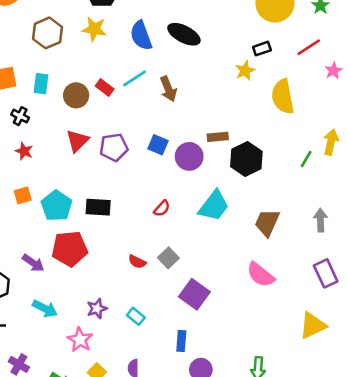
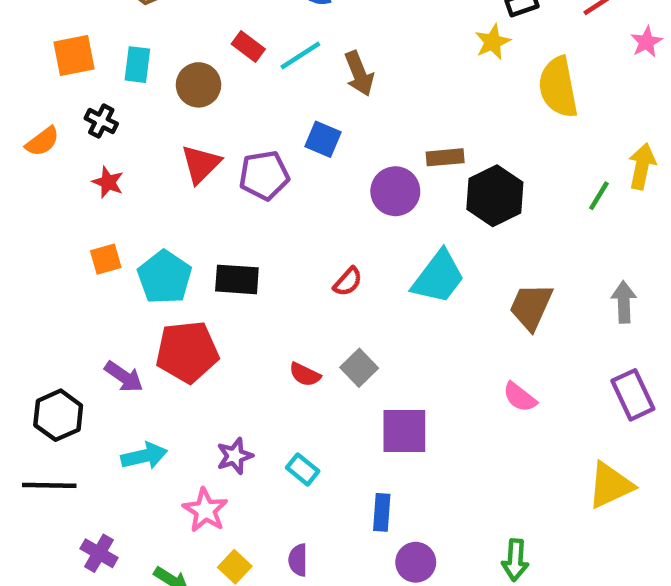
red rectangle: (105, 88) -> (248, 46), moved
blue square: (158, 145) -> (323, 139), moved
pink semicircle: (261, 275) -> (520, 397), size x0.7
purple square: (194, 294) -> (404, 431), turned -36
cyan arrow: (45, 309) -> (144, 456), turned -40

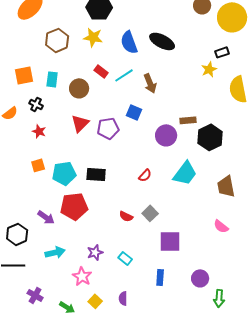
cyan pentagon: (165, 277) -> (64, 173), turned 30
brown trapezoid: (531, 307) -> (226, 186), turned -35
purple circle: (416, 562) -> (200, 278), moved

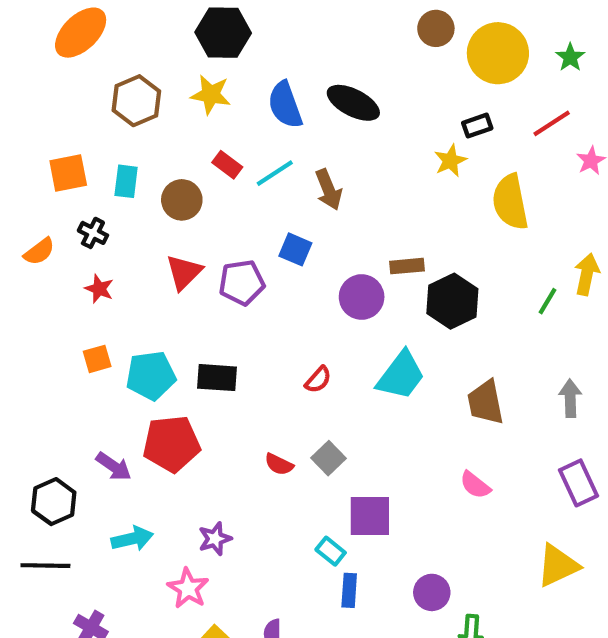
cyan rectangle: (125, 258) -> (331, 551), moved

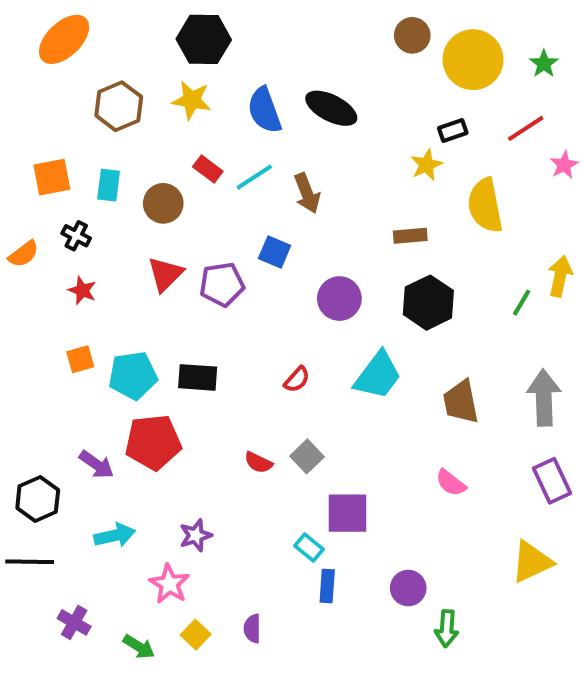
brown rectangle: (407, 266) -> (410, 236), moved
gray arrow: (570, 398) -> (544, 398), size x1.5

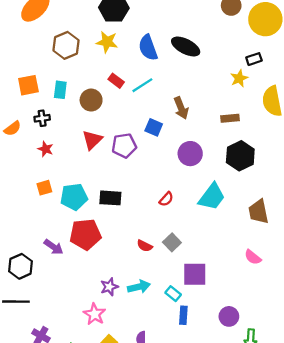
brown arrow: (307, 193) -> (181, 108), moved
black cross: (76, 236) -> (42, 118), turned -35
cyan arrow: (115, 535) -> (139, 287), moved

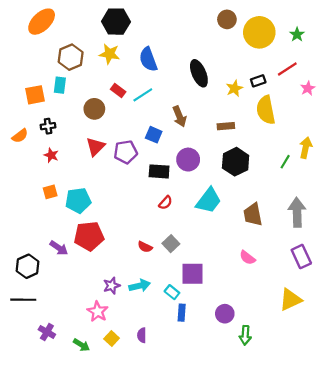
black ellipse: (186, 46) -> (199, 73), moved, turned 40
black rectangle: (254, 59) -> (258, 81), moved
cyan rectangle: (60, 90) -> (60, 85), moved
black rectangle: (110, 198) -> (159, 171), moved

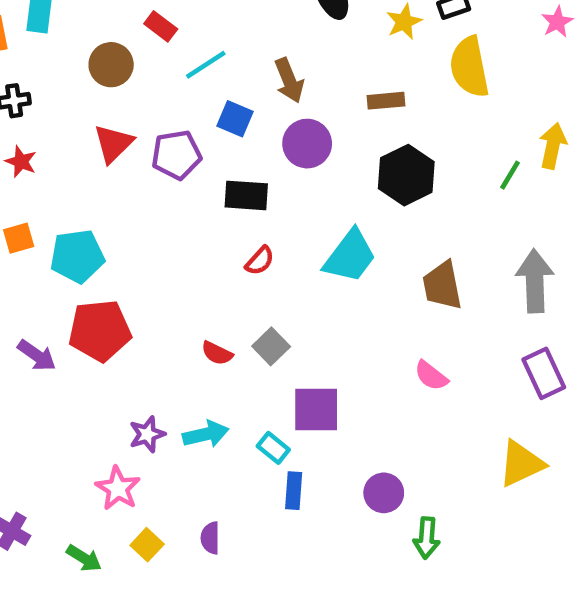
cyan line: (143, 95) -> (206, 65), moved
purple circle: (188, 160) -> (307, 144), moved

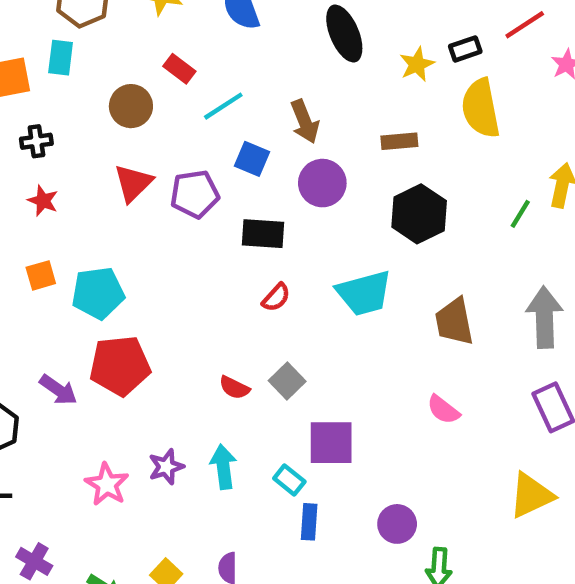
cyan trapezoid: (350, 256) -> (364, 293), turned 38
cyan arrow: (206, 434) -> (223, 467), turned -84
pink star: (118, 488) -> (107, 484), moved

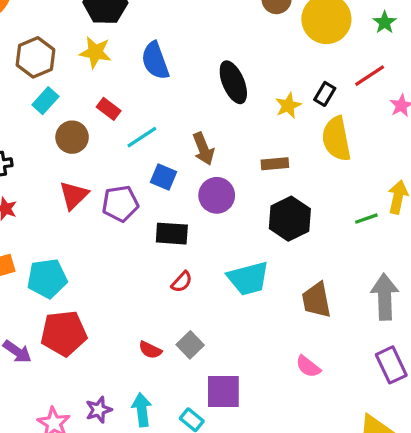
black rectangle: (465, 49) -> (325, 94), turned -40
cyan rectangle: (61, 58) -> (45, 101), moved, turned 35
green line: (520, 214) -> (366, 219), turned 40

